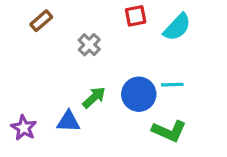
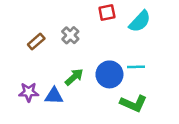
brown rectangle: (41, 21) -> (36, 42), moved
purple star: (24, 128) -> (29, 92), moved, turned -30

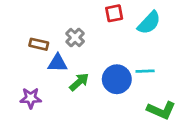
brown rectangle: (36, 42) -> (39, 44), turned 54
blue triangle: (54, 96) -> (58, 63), moved
green L-shape: (133, 103) -> (161, 110), moved

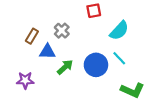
cyan semicircle: (149, 23) -> (119, 31), moved
brown rectangle: (39, 44) -> (32, 36), turned -72
cyan line: (145, 71) -> (119, 58), turned 48

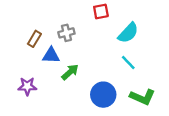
gray cross: (62, 31) -> (66, 33), turned 32
blue circle: (96, 65) -> (103, 95), moved

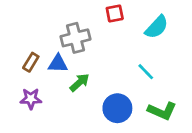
gray cross: (66, 33) -> (75, 38), size x1.5
cyan semicircle: (128, 33) -> (157, 27), moved
brown rectangle: (34, 39) -> (31, 62), moved

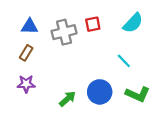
red square: (115, 14) -> (93, 24), moved
blue triangle: (58, 64) -> (30, 26), moved
green arrow: (80, 83) -> (67, 99), moved

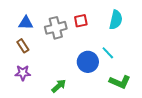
cyan semicircle: (133, 23) -> (116, 20), turned -30
brown rectangle: (26, 53) -> (23, 46), turned -64
blue circle: (100, 92) -> (88, 62), moved

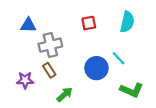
gray cross: (56, 28) -> (50, 45), moved
brown rectangle: (23, 46) -> (49, 70), moved

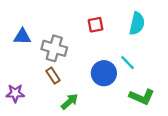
blue triangle: (28, 25) -> (22, 37), moved
gray cross: (50, 45) -> (54, 48), turned 30
purple star: (25, 80) -> (15, 93), moved

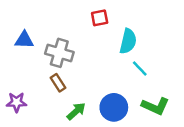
cyan semicircle: (137, 24) -> (128, 41), moved
red square: (96, 25) -> (100, 18), moved
blue circle: (104, 73) -> (114, 107), moved

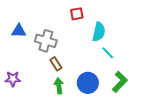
brown rectangle: (58, 83) -> (56, 64), moved
green L-shape: (155, 106) -> (120, 82), turned -70
green arrow: (76, 111) -> (59, 86), turned -56

